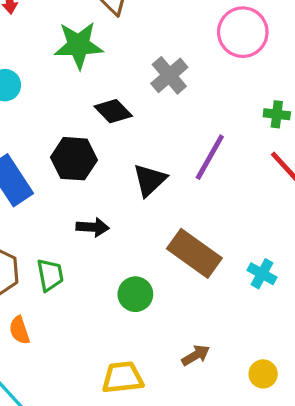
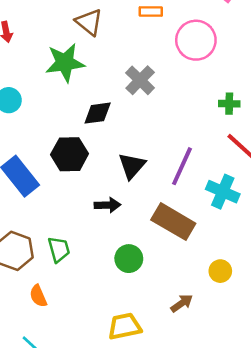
black diamond: (113, 111) -> (98, 113), turned -48
purple line: (210, 157) -> (182, 166), moved
black arrow: (93, 227) -> (108, 205), moved
cyan cross: (262, 274) -> (223, 192), moved, size x1.4
yellow circle: (263, 374) -> (220, 271), moved

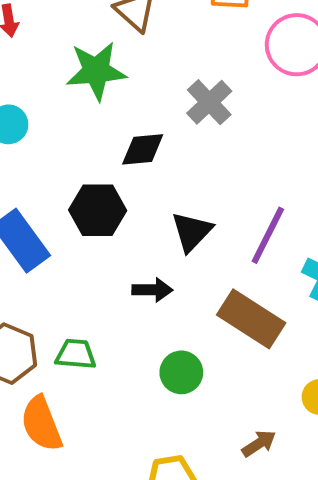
green trapezoid: (59, 249) -> (76, 354), turned -72
orange semicircle: (38, 296) -> (41, 424), size x1.6

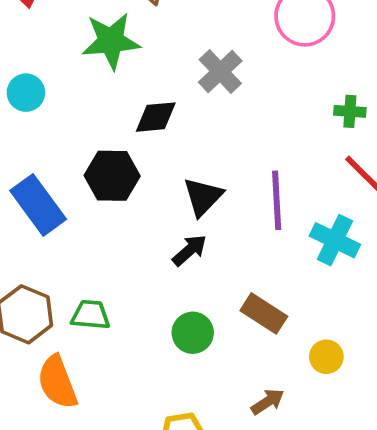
purple line: (268, 235) -> (277, 200), turned -30
black arrow: (152, 290) -> (190, 250), moved, turned -42
brown rectangle: (251, 319) -> (264, 313), moved, size x0.7

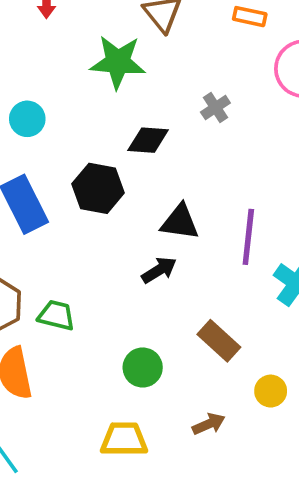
gray cross: (220, 72) -> (215, 107), size x0.7
cyan circle: (26, 93) -> (27, 119), moved
black triangle: (203, 197) -> (180, 222), turned 45
green circle: (193, 333) -> (143, 367), moved

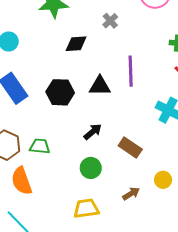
black hexagon: (98, 188) -> (60, 92), moved
purple line: (248, 237) -> (131, 71), moved
black arrow: (159, 270) -> (93, 132), moved
yellow circle: (271, 391) -> (163, 180), moved

